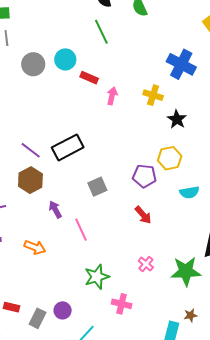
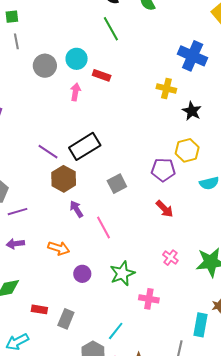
pink arrow: (112, 96) -> (75, 92), moved
brown hexagon: (30, 180) -> (64, 179), moved
purple circle: (63, 310) -> (82, 274), moved

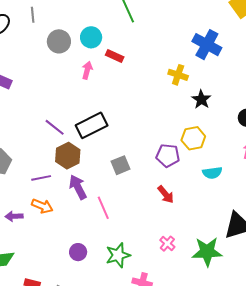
purple arrow: (76, 209) -> (78, 187), size x1.4
purple line: (17, 212) -> (41, 178), moved
orange arrow: (59, 248) -> (42, 206), moved

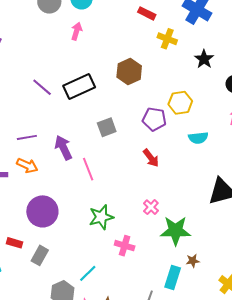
red rectangle: (115, 56) -> (147, 13), moved
black star: (201, 99) -> (204, 59), moved
brown hexagon: (68, 156) -> (129, 72), moved
purple circle: (78, 252) -> (42, 211), moved, size x1.8
green star: (207, 252) -> (176, 231), moved

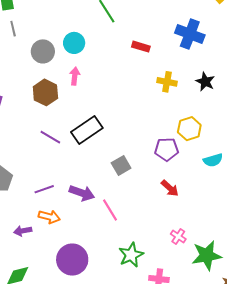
yellow cross: (167, 39) -> (167, 82), moved
brown hexagon: (129, 72) -> (45, 92), moved
purple arrow: (63, 148) -> (82, 193), turned 145

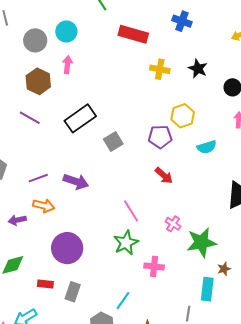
blue cross: (190, 34) -> (182, 21), size x0.7
red rectangle: (141, 47) -> (133, 34), size x1.6
purple line: (50, 137) -> (30, 118), moved
gray square: (121, 165) -> (113, 142), moved
pink line: (110, 210) -> (131, 211), moved

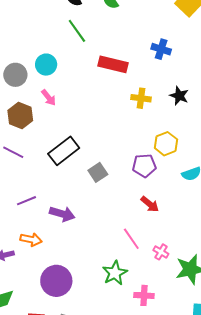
pink arrow: (67, 65) -> (49, 98), turned 138
purple line: (38, 178) -> (27, 201), moved
pink line: (131, 211) -> (131, 239), moved

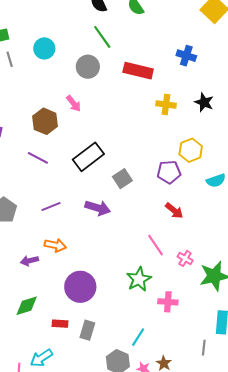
cyan circle: (46, 65) -> (44, 48), moved
gray circle: (15, 75) -> (88, 67), moved
purple arrow: (62, 214) -> (98, 208), moved

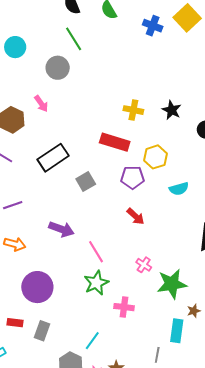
blue cross: (186, 56) -> (153, 26), moved
red rectangle: (138, 71) -> (115, 142), moved
purple arrow: (98, 208) -> (61, 229), moved
pink line: (156, 245) -> (96, 252), moved

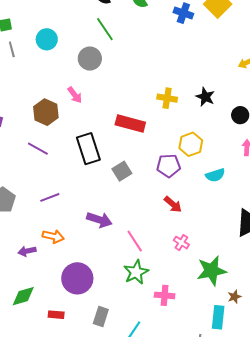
red rectangle: (115, 142) -> (130, 124), moved
black rectangle: (53, 158) -> (88, 149), turned -72
pink cross: (144, 265) -> (181, 243), moved
gray rectangle: (42, 331) -> (101, 316), moved

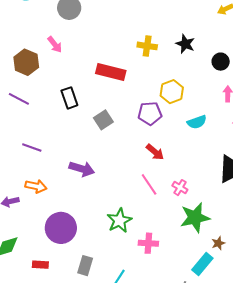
black rectangle: (88, 149) -> (69, 98), size x0.7
purple line: (50, 197) -> (32, 147), turned 42
pink line: (135, 241) -> (149, 184), moved
pink cross: (181, 243) -> (180, 188), moved
cyan rectangle: (218, 317) -> (202, 264), turned 35

